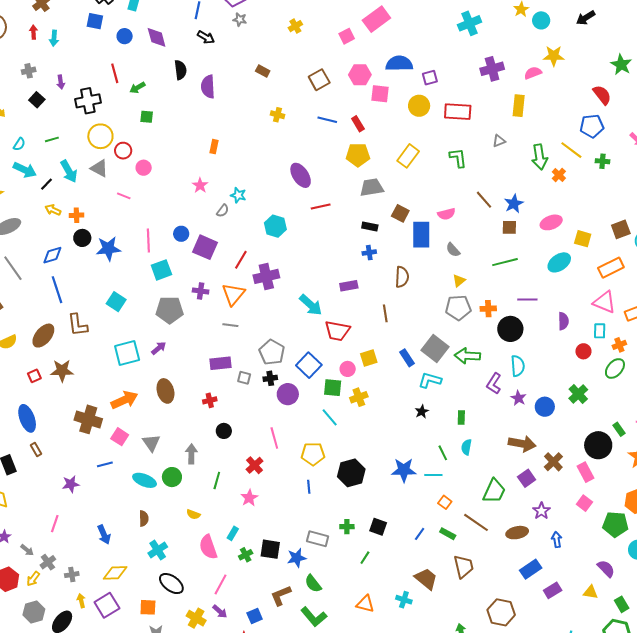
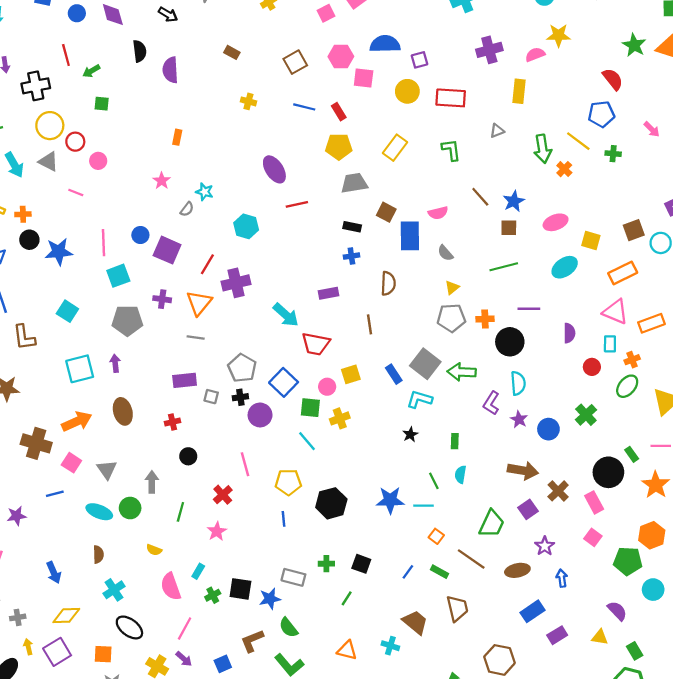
purple arrow: (159, 348) -> (115, 363), turned -56

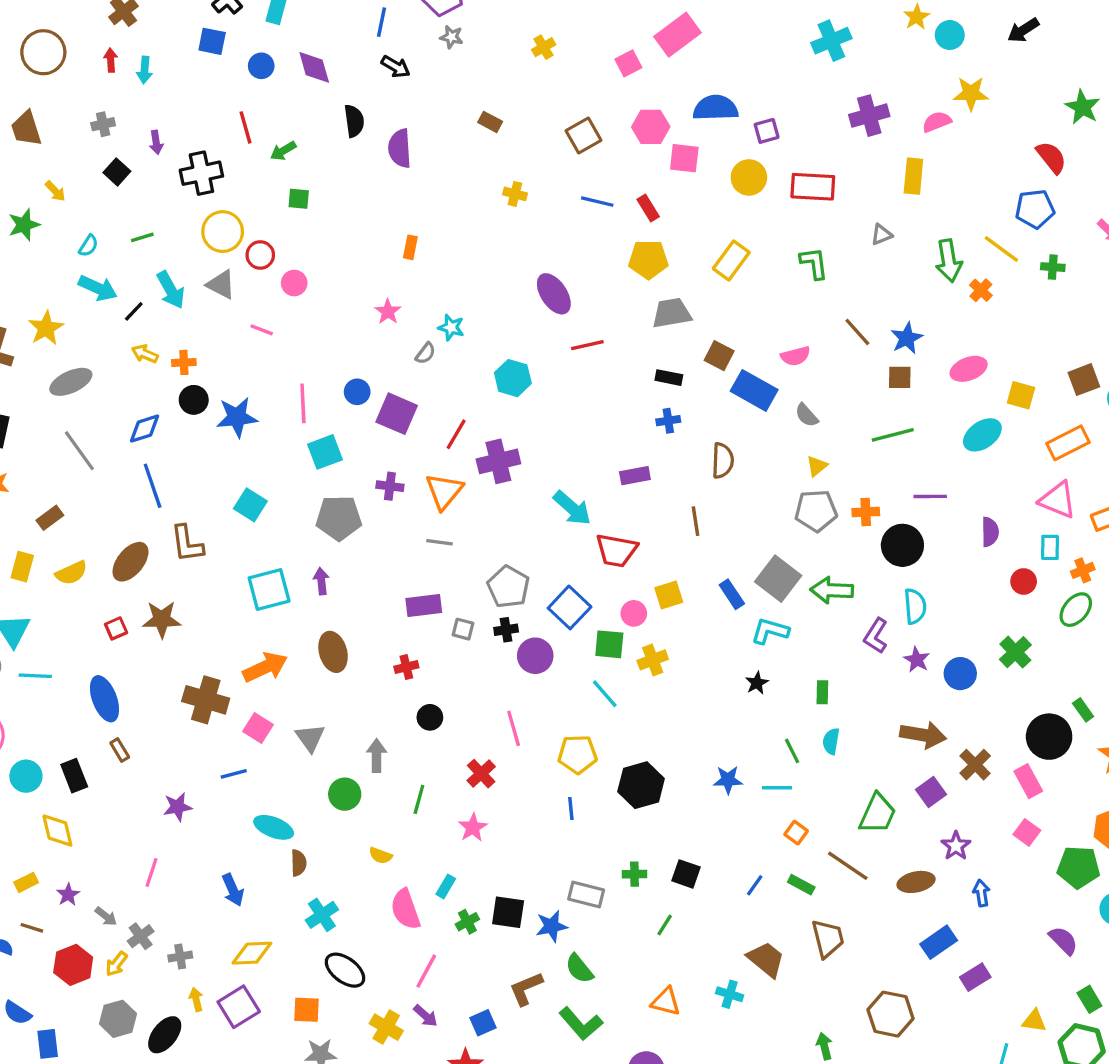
blue rectangle: (410, 236) -> (754, 390), turned -60
blue star: (390, 500) -> (728, 780), size x0.7
cyan ellipse: (99, 512) -> (274, 827), moved
yellow triangle: (600, 637) -> (1034, 1021), moved

